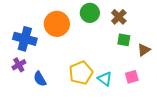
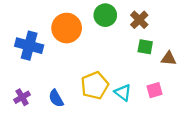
brown triangle: (144, 50) -> (169, 59), turned 40
purple cross: (19, 65) -> (22, 97), moved
blue semicircle: (40, 79) -> (56, 98), moved

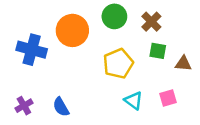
yellow pentagon: (95, 85) -> (118, 64), moved

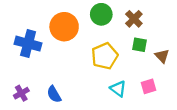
brown triangle: (183, 64) -> (162, 56), turned 42

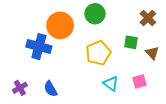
brown cross: (134, 19) -> (148, 18), moved
blue cross: (28, 44) -> (39, 47), moved

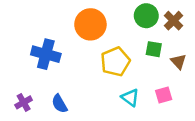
green circle: (95, 14) -> (146, 16), moved
orange circle: (60, 25) -> (90, 24), moved

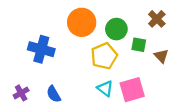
green circle: (146, 16) -> (116, 29), moved
pink square: (164, 95) -> (132, 90), moved, size x1.6
cyan triangle: (130, 98) -> (105, 88), moved

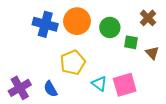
blue cross: (41, 49) -> (45, 24), moved
yellow pentagon: (104, 56) -> (73, 62), moved
purple cross: (21, 93) -> (20, 88), size x1.5

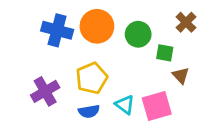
brown triangle: (152, 53) -> (181, 75), moved
purple cross: (20, 88) -> (45, 91), moved
blue semicircle: (50, 89) -> (89, 111), moved, turned -70

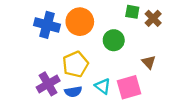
green circle: (138, 34) -> (114, 40), moved
green square: (165, 53) -> (132, 12), moved
purple cross: (45, 91) -> (48, 84), moved

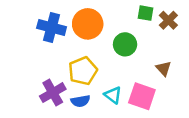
pink square: (129, 87) -> (142, 96), turned 35

